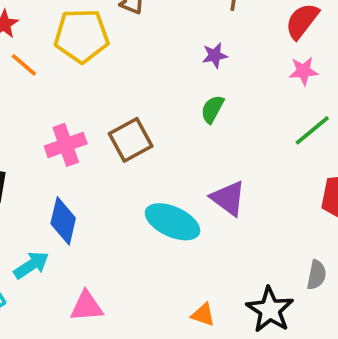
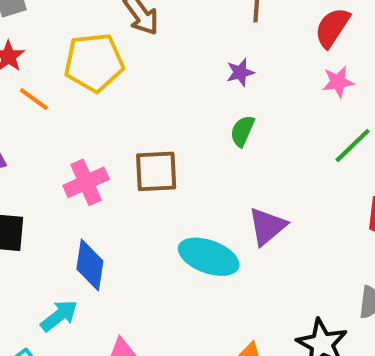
brown square: (131, 140) -> (156, 171), turned 30
purple triangle: (228, 198) -> (267, 226), turned 48

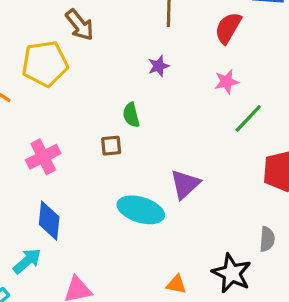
pink star: (338, 82) -> (227, 82), moved
green semicircle: (242, 131) -> (131, 115), moved, turned -35
brown square: (156, 171) -> (111, 146), moved, size x0.6

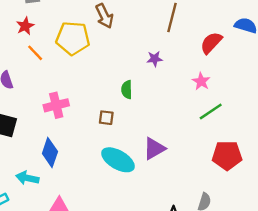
pink star: (227, 82) -> (201, 81), turned 30
brown square: (111, 146) -> (106, 118), moved
cyan arrow: (27, 261) -> (27, 178), turned -140

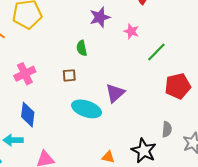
purple star: (155, 59) -> (100, 17), size x1.5
pink star: (201, 81) -> (131, 31), moved

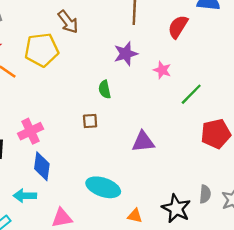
pink cross: (25, 74) -> (30, 131), moved
purple triangle: (115, 93) -> (143, 142), turned 35
cyan ellipse: (87, 109) -> (103, 187), moved
gray semicircle: (167, 129) -> (205, 194), moved

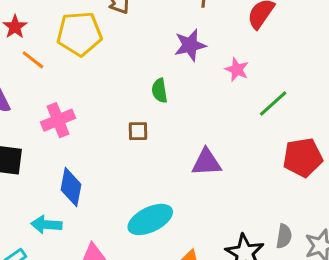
pink cross: (30, 131) -> (58, 120), moved
cyan ellipse: (103, 187) -> (150, 219), turned -48

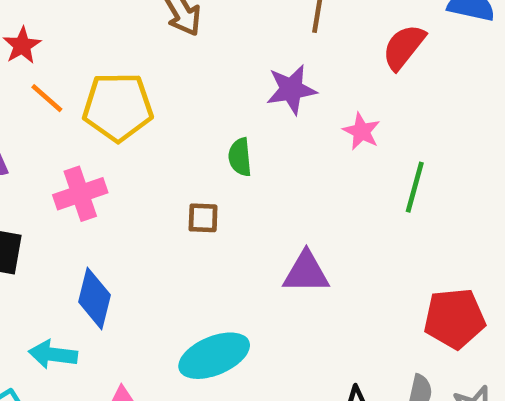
yellow pentagon: (79, 34) -> (118, 107), moved
green line: (273, 103) -> (415, 187), turned -36
red pentagon: (303, 158) -> (454, 318), moved

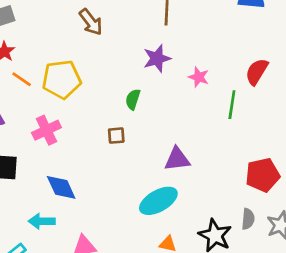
red semicircle: (404, 47) -> (257, 72), moved
green semicircle: (240, 157) -> (133, 99), turned 30
blue diamond: (94, 298) -> (61, 187), turned -32
cyan ellipse: (214, 356) -> (158, 201), moved

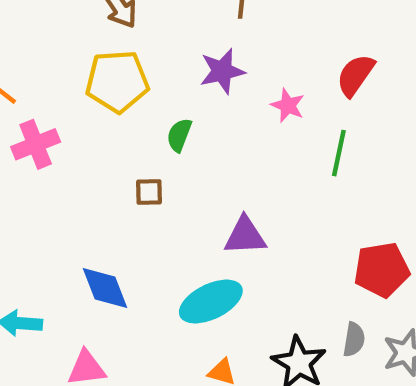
red semicircle: (257, 72) -> (355, 75), moved
yellow pentagon: (62, 79) -> (117, 81), moved
pink cross: (46, 130) -> (36, 144), moved
blue diamond: (61, 187) -> (105, 288), moved

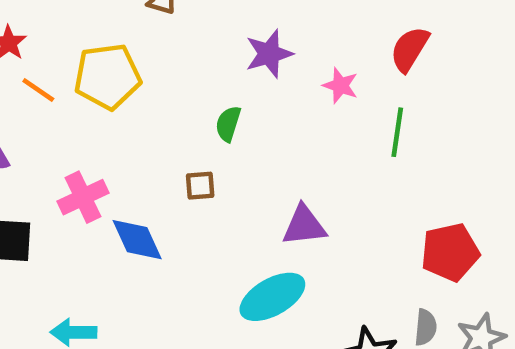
yellow pentagon: (117, 81) -> (108, 76), moved
pink cross: (36, 144) -> (83, 197), moved
blue diamond: (105, 288) -> (137, 240), moved

